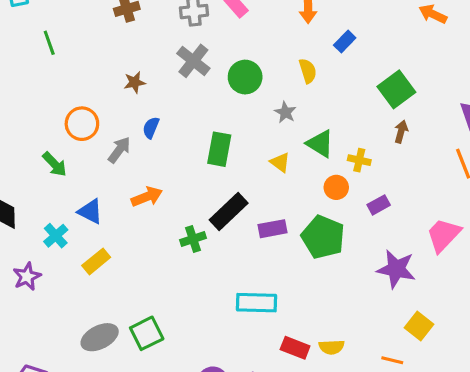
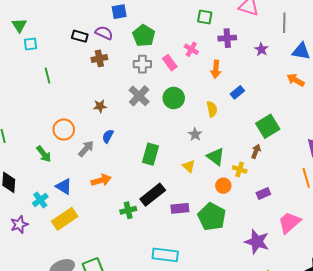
green circle: (245, 77) -> (174, 98), moved
brown arrow: (401, 132) -> (256, 151), moved
purple rectangle: (379, 205) -> (263, 194), moved
yellow rectangle: (96, 261) -> (65, 219), size x1.4

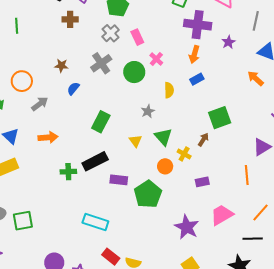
purple cross: (227, 38) -> (198, 25), size x1.5
pink cross: (191, 49) -> (156, 59), moved
gray cross: (142, 64) -> (111, 33), turned 36
orange arrow: (216, 69) -> (194, 54), moved
blue semicircle: (108, 136) -> (73, 88), moved

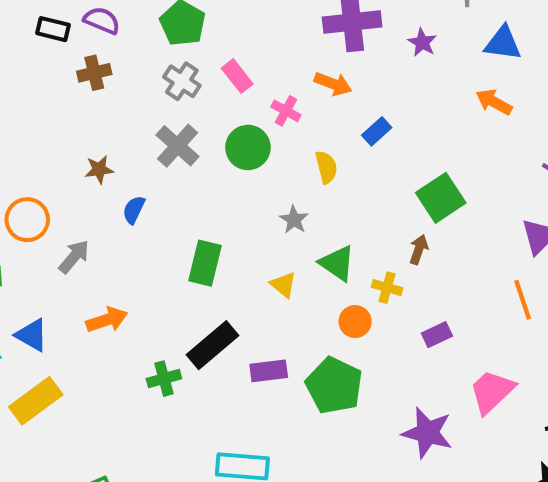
orange arrow: (194, 54) -> (333, 84), moved, turned -72

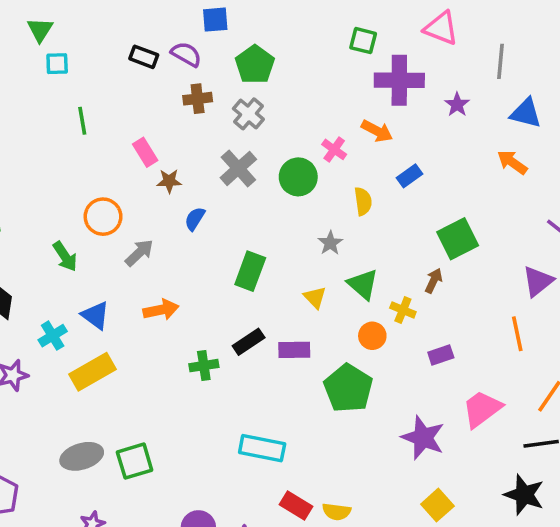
brown cross: (94, 73) -> (198, 99), moved
pink rectangle: (237, 76) -> (145, 152), moved
black rectangle: (213, 345) -> (249, 342), size x0.7
purple rectangle: (269, 371) -> (294, 350), moved

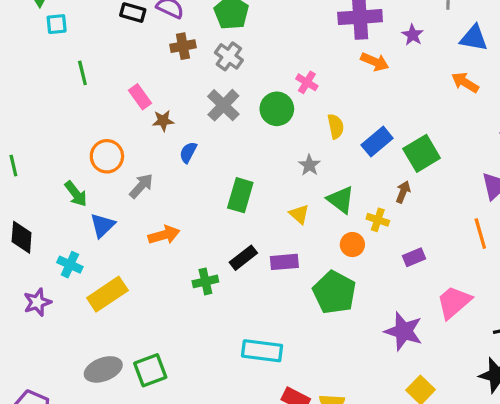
orange arrow: (377, 131) -> (375, 62), moved
blue rectangle: (410, 176) -> (377, 142), moved, size x1.4
blue triangle: (95, 315) -> (102, 225), moved, turned 44
cyan cross: (53, 336) -> (70, 265), turned -30

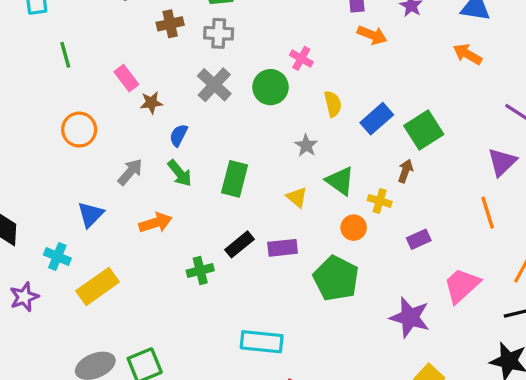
gray cross: (229, 56) -> (219, 33), turned -32
orange circle: (107, 156) -> (79, 130), moved
green arrow: (76, 194) -> (180, 173), moved

